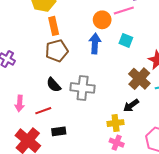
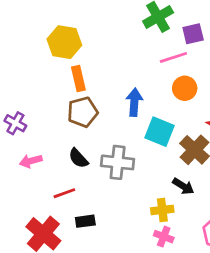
orange circle: (102, 20) -> (185, 88), moved
cyan square: (126, 40) -> (159, 132), moved, size x1.5
pink arrow: (20, 103) -> (31, 161), moved, turned 70
black arrow: (131, 105) -> (183, 186), turned -112

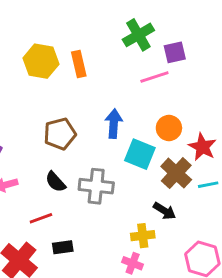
orange rectangle: (78, 78) -> (79, 64), moved
orange circle: (185, 88) -> (169, 128), moved
pink cross: (164, 237) -> (133, 263), moved

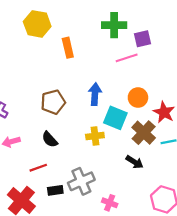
green cross: (138, 35) -> (114, 25), turned 30
yellow hexagon: (41, 61) -> (37, 24), moved
gray cross: (96, 186) -> (81, 181), moved, turned -30
yellow cross: (143, 236) -> (95, 136), moved

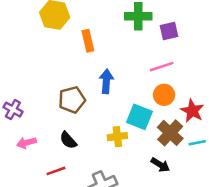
pink line: (127, 58) -> (162, 67), moved
blue arrow: (95, 94) -> (106, 81), moved

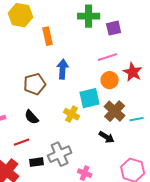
red star: (192, 111) -> (133, 72), moved
cyan square: (139, 117) -> (90, 98), turned -35
yellow cross: (117, 137) -> (72, 114), turned 35

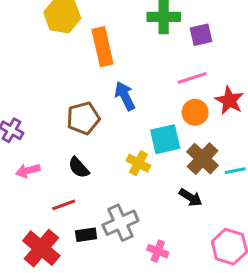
orange rectangle: (48, 36) -> (103, 47), size x1.4
blue arrow: (63, 69) -> (125, 96), turned -30

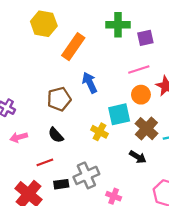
orange rectangle: (103, 47) -> (73, 47), turned 48

